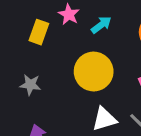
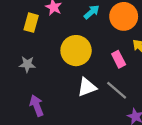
cyan arrow: (101, 25) -> (92, 12), moved

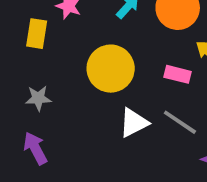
pink rectangle: (119, 59) -> (177, 74), turned -42
purple arrow: (37, 106) -> (35, 148), moved

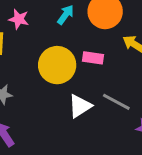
pink rectangle: (177, 74) -> (93, 58), moved

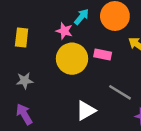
pink star: (19, 19) -> (64, 31), moved
white triangle: (80, 106) -> (86, 111), moved

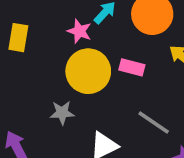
gray star: (25, 81) -> (62, 113), moved

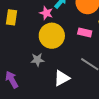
pink rectangle: (132, 67) -> (85, 32), moved

